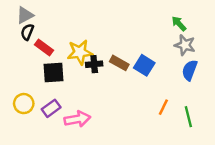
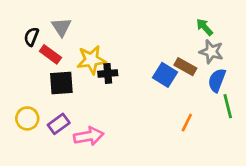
gray triangle: (25, 15) -> (61, 27), moved, turned -36
brown rectangle: (119, 63) -> (185, 67), moved
green line: (188, 117) -> (228, 106), moved

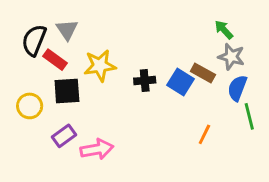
black semicircle: (31, 37) -> (34, 40), size x1.5
black cross: (108, 73) -> (145, 81), moved
yellow circle: (27, 118) -> (30, 106), moved

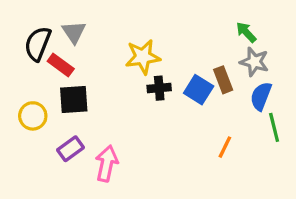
yellow star: (100, 66) -> (143, 57), moved
brown rectangle: (203, 73) -> (223, 80), turned 40
pink arrow: (97, 149) -> (107, 164), turned -68

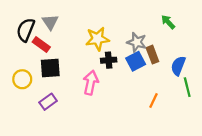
gray star: (254, 62) -> (137, 42), moved
blue square: (199, 90) -> (136, 61), turned 30
pink arrow: (107, 164) -> (91, 83), moved

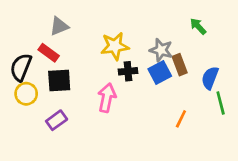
gray triangle: (50, 22) -> (59, 26), turned 42
black semicircle: (26, 30) -> (21, 67), moved

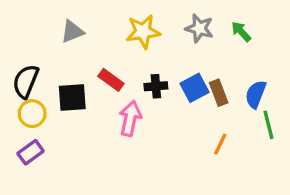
yellow star: (115, 46) -> (143, 32), moved
gray star: (161, 50) -> (199, 28), moved
red rectangle: (49, 53) -> (111, 80), moved
brown rectangle: (180, 65) -> (219, 93), moved
purple rectangle: (57, 120) -> (31, 152), moved

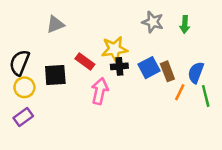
yellow star: (143, 32) -> (114, 49), moved
green arrow: (241, 32) -> (185, 24), turned -133
orange line: (220, 144) -> (180, 92), moved

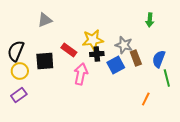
gray star: (153, 22) -> (124, 45), moved
blue square: (149, 68) -> (116, 65), moved
orange line: (180, 92) -> (146, 99), moved

